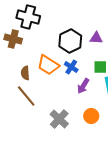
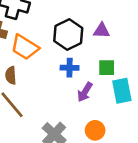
orange trapezoid: (48, 65) -> (25, 47), moved
blue cross: (71, 67) -> (70, 68), turned -32

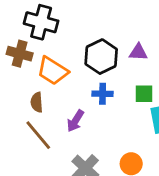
purple arrow: (85, 92) -> (75, 121), moved

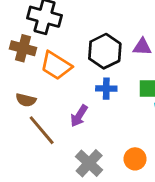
brown semicircle: (37, 102) -> (26, 100), moved, turned -72

